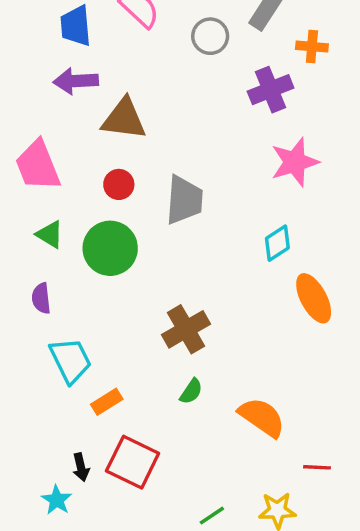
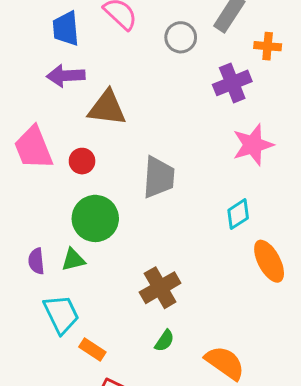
red circle: (119, 184) -> (82, 161), moved
green triangle: (50, 234) -> (73, 260), moved, turned -45
orange rectangle: (107, 402) -> (92, 350), turned 65

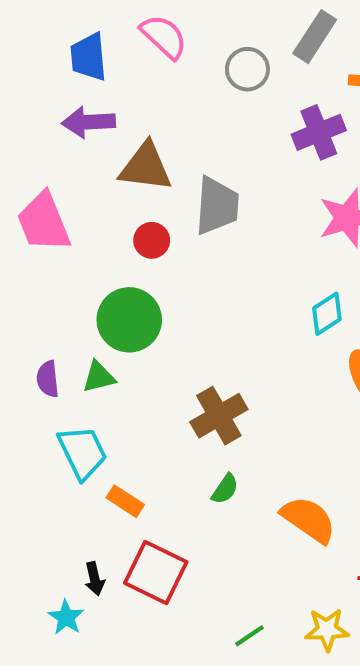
red circle: (82, 161) -> (152, 240), moved
gray trapezoid: (159, 177) -> (217, 206), moved

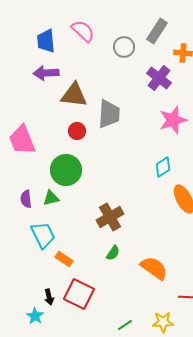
purple cross: (319, 132) -> (159, 78), turned -30
pink trapezoid: (44, 222) -> (22, 140), moved

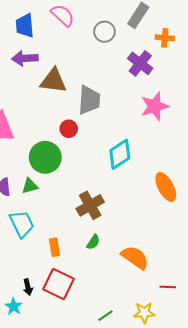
red circle: (77, 131) -> (69, 129), moved
cyan diamond: (163, 167) -> (120, 154), moved, size x1.4
orange rectangle: (64, 259) -> (54, 247), moved, turned 48

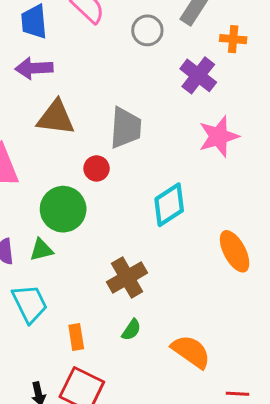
brown triangle: (53, 81) -> (56, 118), moved

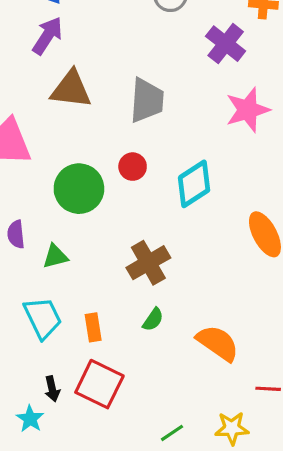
purple arrow: (34, 68) -> (47, 36), turned 126
red circle: (97, 168) -> (133, 167), moved
green triangle: (41, 250) -> (55, 256), moved
cyan trapezoid: (30, 304) -> (43, 318), moved

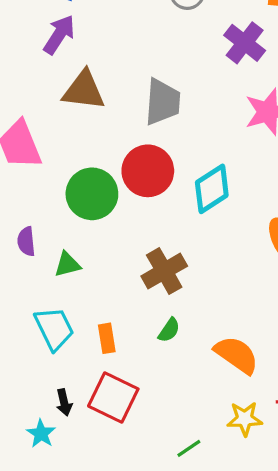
red circle: (133, 167) -> (148, 171), size x1.8
yellow star: (232, 428) -> (245, 419), moved

